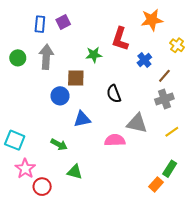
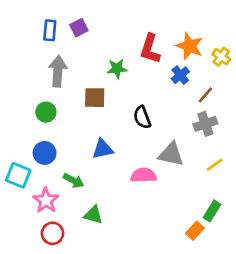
orange star: (152, 20) -> (190, 46), moved, turned 30
green circle: (18, 58) -> (46, 112), moved
blue circle: (60, 96) -> (45, 153), moved
pink star: (25, 169) -> (46, 200), moved

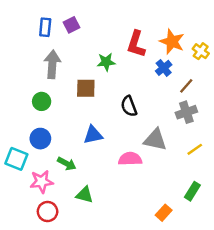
pink star: (46, 200) -> (42, 182), turned 30
orange rectangle: (195, 231) -> (164, 213), moved

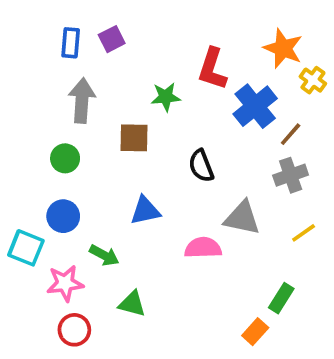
orange star: (172, 42) -> (283, 48), moved
blue cross: (164, 68) -> (255, 106), size x1.6
green rectangle: (192, 191) -> (281, 298), moved

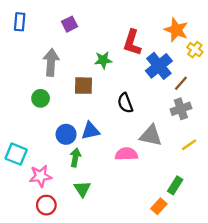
blue rectangle: (71, 43) -> (20, 22), moved
blue circle: (63, 216) -> (66, 134), moved
green arrow: (104, 255) -> (75, 158), moved, turned -108
green triangle: (132, 304) -> (82, 189), turned 42

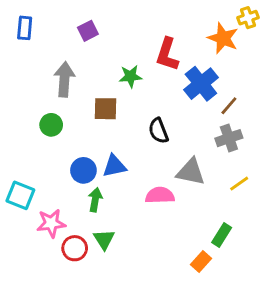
yellow cross: (195, 50) -> (248, 18), moved, turned 35
red circle: (46, 205) -> (75, 248), moved

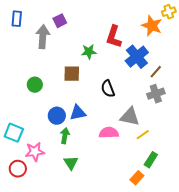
gray arrow: (64, 79) -> (43, 37), moved
yellow line: (239, 184) -> (143, 135), moved
red circle: (75, 248) -> (18, 169), moved

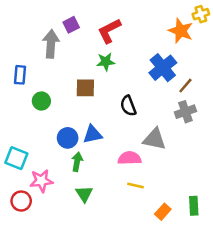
blue rectangle: (17, 19) -> (20, 75), moved
red L-shape: (114, 37) -> (109, 31), moved, turned 45
yellow line: (143, 135) -> (135, 186), moved, turned 48
green rectangle: (151, 160) -> (194, 206), moved, turned -35

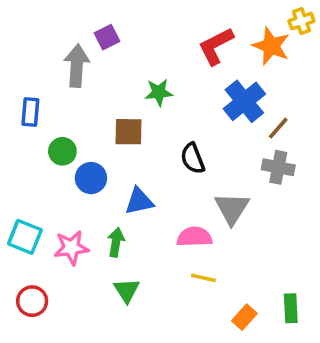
red L-shape: (109, 31) -> (216, 46), moved
gray cross: (185, 112) -> (278, 167), turned 30
blue circle: (68, 138) -> (91, 178), moved
gray triangle: (154, 139) -> (232, 208), turned 50
pink star: (41, 181) -> (71, 248), moved

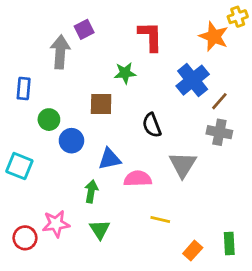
red L-shape: (216, 46) -> (150, 36), moved, turned 116
cyan square: (25, 237) -> (19, 166), moved
pink semicircle: (194, 237) -> (138, 179), moved
pink star: (71, 248) -> (56, 224), moved

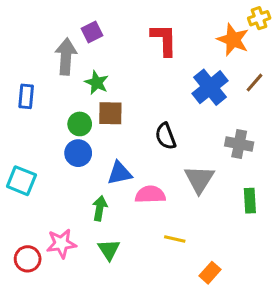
green star: (125, 73) -> (97, 83), moved, turned 30
brown line: (219, 101) -> (254, 83), moved
green circle: (49, 120) -> (80, 124), moved
green rectangle: (229, 243) -> (250, 201), moved

